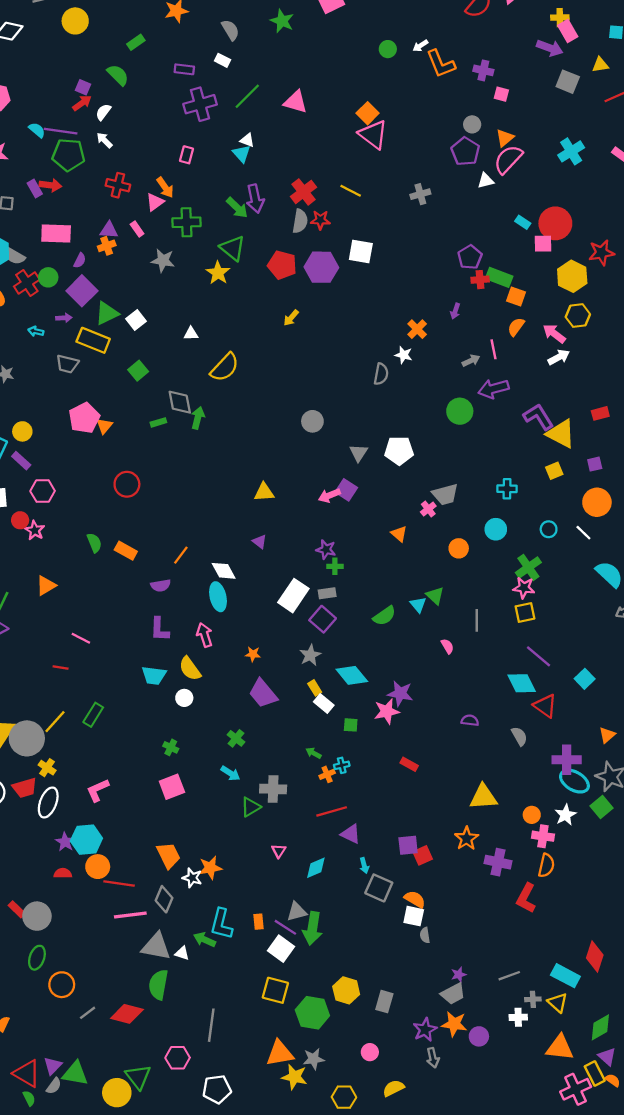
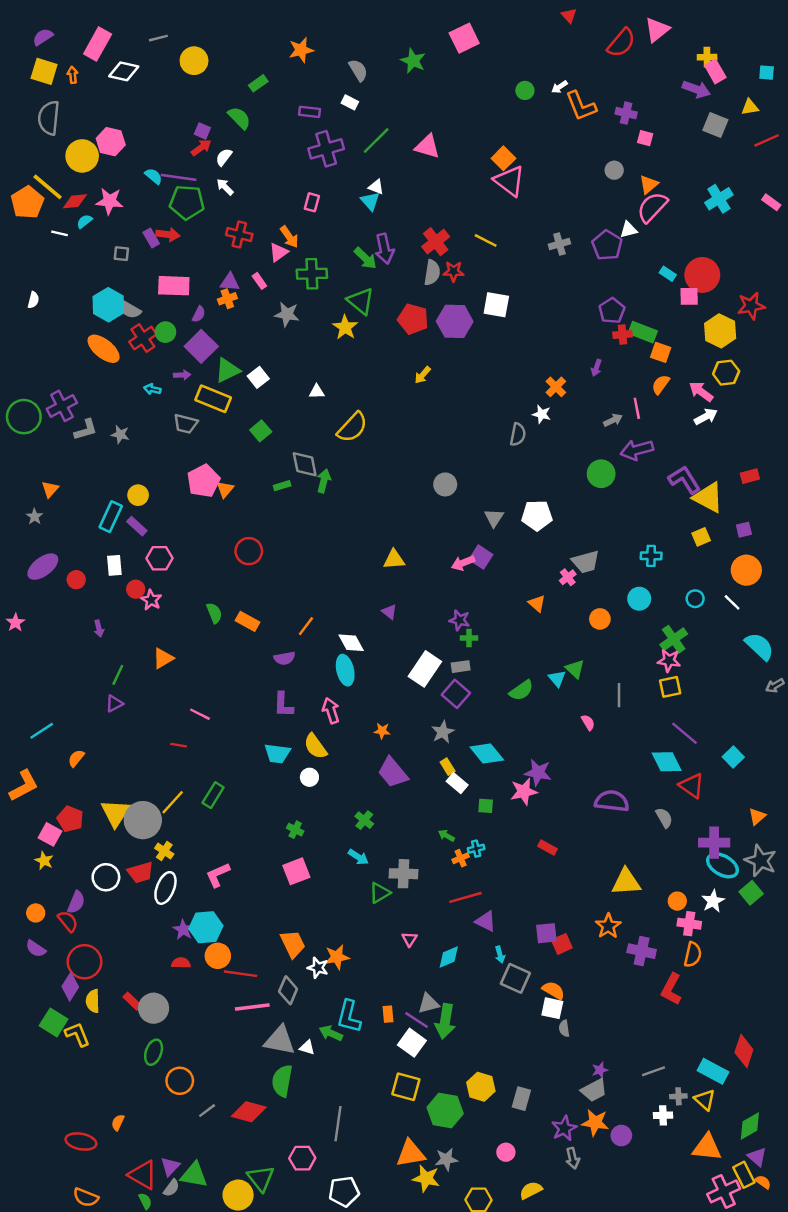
purple pentagon: (465, 151) -> (607, 245), moved
purple semicircle: (470, 720) -> (612, 801), size x1.8

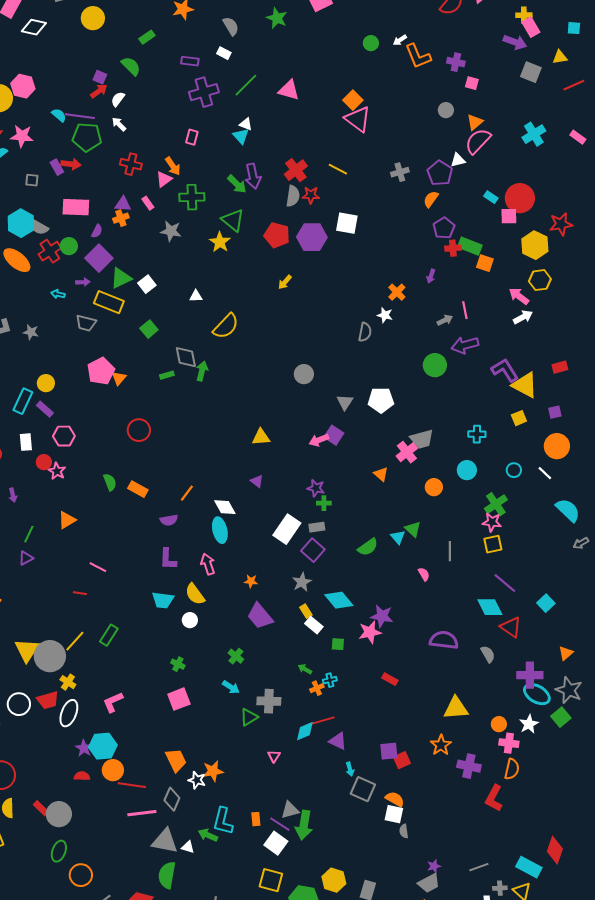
orange semicircle: (661, 384) -> (431, 199), moved
pink cross: (568, 577) -> (407, 452), size x1.5
cyan diamond: (449, 957) -> (305, 731), moved

